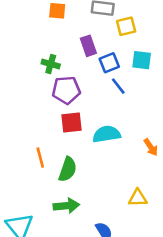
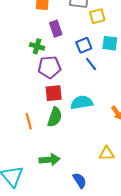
purple rectangle: (88, 46) -> (56, 29), moved
green semicircle: (68, 169) -> (55, 117), moved

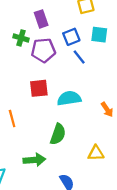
purple pentagon: (49, 67) -> (43, 50), moved
green semicircle: (55, 117) -> (58, 134), moved

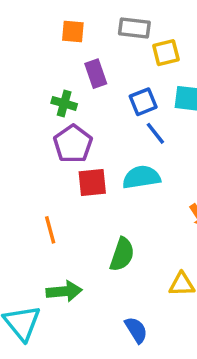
purple pentagon: (43, 50) -> (73, 144), moved, turned -30
cyan semicircle: (69, 98) -> (141, 177), moved
green arrow: (34, 160) -> (64, 291), moved

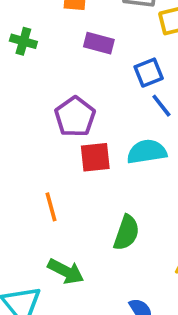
purple rectangle: (96, 74) -> (99, 43), turned -56
green cross: (64, 103) -> (23, 41), moved
green arrow: (64, 291) -> (66, 271), turned 32

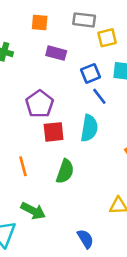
cyan semicircle: (147, 152) -> (89, 128), turned 108
green semicircle: (126, 233) -> (65, 171), moved

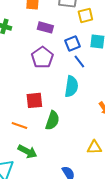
purple pentagon: (40, 104) -> (42, 57), moved
red square: (54, 132) -> (34, 100), moved
orange line: (23, 166) -> (19, 125), moved, turned -56

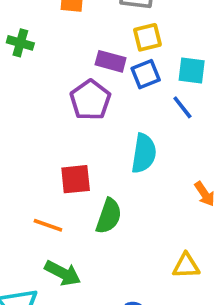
yellow square: (85, 15) -> (147, 37), moved
purple rectangle: (45, 27) -> (111, 61), moved
blue line: (79, 61) -> (182, 107), moved

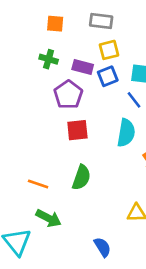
green cross: (20, 43) -> (49, 59), moved
cyan semicircle: (144, 153) -> (126, 133), moved
red square: (76, 179) -> (77, 130), moved

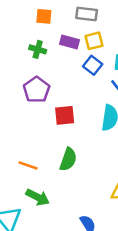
purple rectangle: (83, 67) -> (69, 42), moved
blue square: (108, 76) -> (93, 65), turned -30
purple pentagon: (68, 95) -> (36, 90), moved

